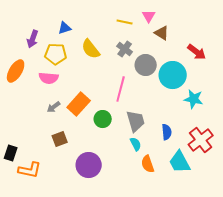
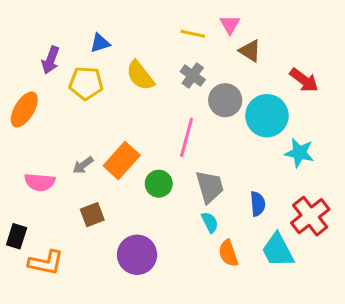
pink semicircle: (49, 78) -> (40, 182), moved

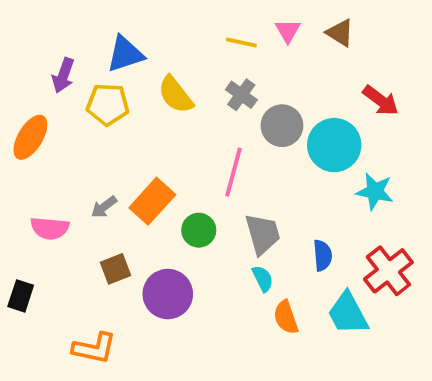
blue triangle: (100, 43) -> (125, 54), size x1.5
brown triangle: (250, 51) -> (340, 33), moved
purple circle: (137, 255) -> (168, 294), moved
orange L-shape: (46, 263) -> (94, 348), moved

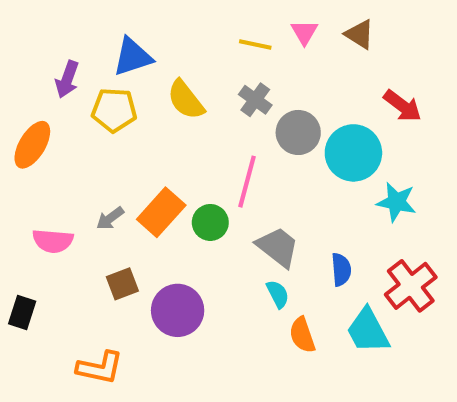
green circle: (199, 230) -> (210, 222), moved
gray trapezoid: (263, 234) -> (278, 247), turned -36

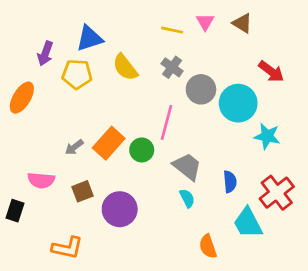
pink semicircle: (53, 241) -> (41, 180), moved
orange semicircle: (302, 335) -> (208, 246), moved

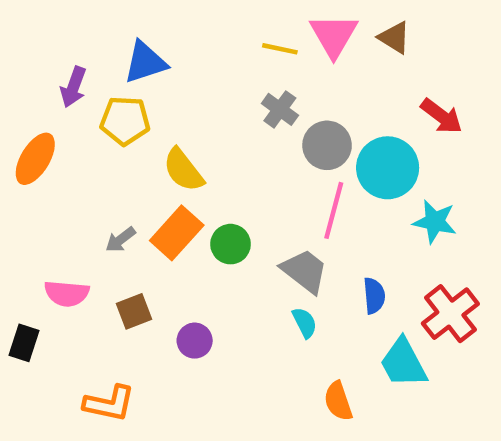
pink triangle: (205, 22) -> (334, 35), size x1.6
yellow semicircle: (125, 67) -> (183, 170), moved
pink line: (167, 122) -> (334, 210), moved
purple circle: (120, 209) -> (195, 341), size x0.6

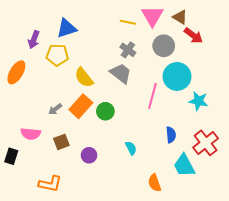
red arrow: (441, 116) -> (193, 36), moved
gray circle: (327, 145) -> (164, 46), moved
gray trapezoid: (305, 271) -> (121, 73), moved
cyan semicircle: (305, 323) -> (131, 148), moved

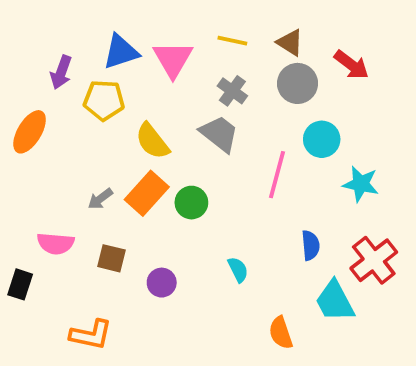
pink triangle: (152, 16) -> (173, 59), moved
brown triangle: (180, 17) -> (290, 42), moved
cyan circle: (177, 76) -> (322, 139), size x0.7
brown square: (61, 142) -> (111, 258), turned 35

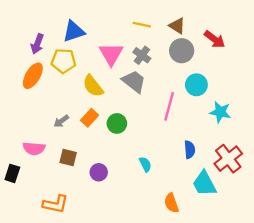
pink triangle: (173, 59) -> (111, 54), moved
orange ellipse: (30, 132) -> (33, 76), moved
orange rectangle: (147, 193) -> (90, 118), size x0.7

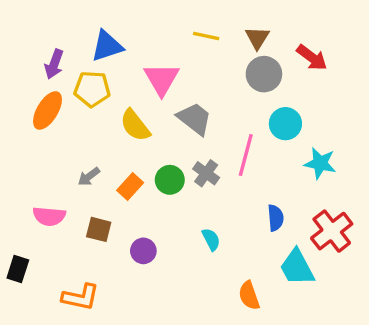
brown triangle: (177, 26) -> (257, 38), turned 30
gray cross: (142, 55) -> (206, 173), moved
orange rectangle: (90, 118) -> (130, 186), moved
black rectangle: (12, 173) -> (18, 269), moved

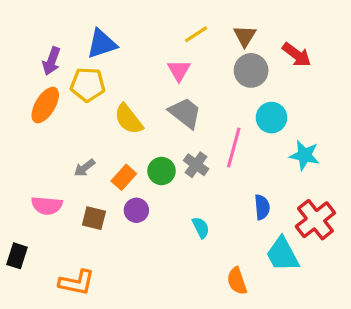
yellow line: (206, 36) -> (196, 34), turned -45
pink triangle: (162, 79) -> (179, 70), moved, size x0.7
purple circle: (143, 251) -> (136, 210), moved

